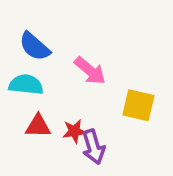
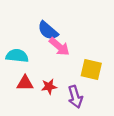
blue semicircle: (35, 46) -> (48, 31), moved
purple arrow: (93, 147) -> (75, 97), moved

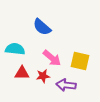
pink arrow: (59, 47) -> (52, 58), moved
purple arrow: (75, 97) -> (66, 85), turned 114

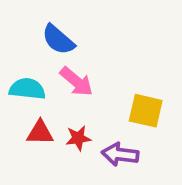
blue semicircle: (42, 27) -> (58, 40), moved
pink arrow: (52, 58) -> (76, 82), moved

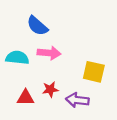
pink arrow: (76, 82) -> (49, 53), turned -35
red triangle: (40, 133) -> (26, 98), moved

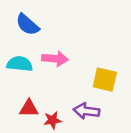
blue semicircle: (37, 26) -> (28, 25), moved
red star: (50, 89) -> (52, 120), moved

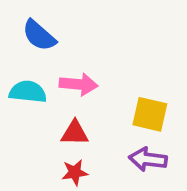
red triangle: (29, 108) -> (75, 133), moved
purple arrow: (86, 111) -> (148, 159), moved

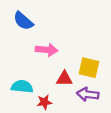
cyan semicircle: (28, 92) -> (22, 87), moved
red triangle: (75, 133) -> (64, 79), moved

